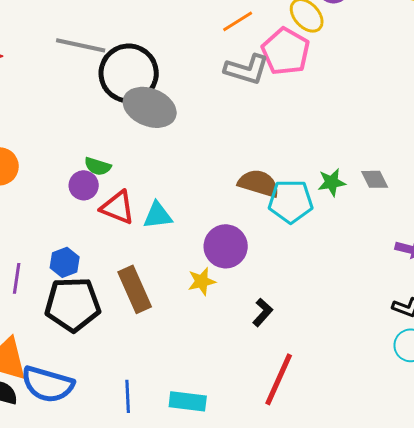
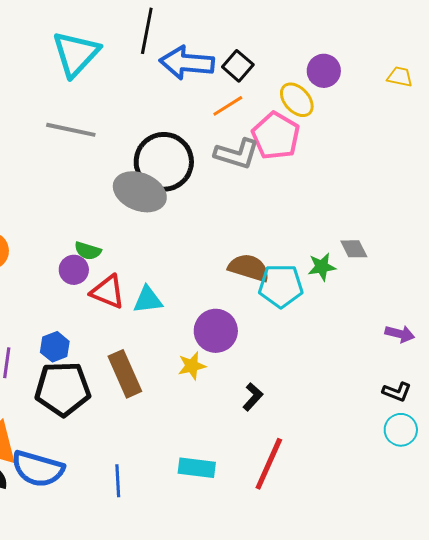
black circle: (129, 73) -> (164, 162), moved
gray diamond: (375, 179) -> (354, 249), moved
cyan rectangle: (188, 401) -> (197, 468), moved

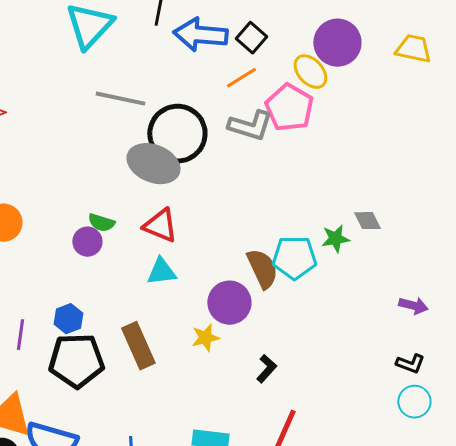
purple circle: (324, 71) -> (337, 43), size x1.4
yellow trapezoid: (400, 77) -> (413, 49), size x1.4
gray line: (71, 130) -> (120, 99), moved
brown semicircle: (249, 268) -> (262, 269), moved, turned 48
red triangle: (108, 292) -> (160, 226), moved

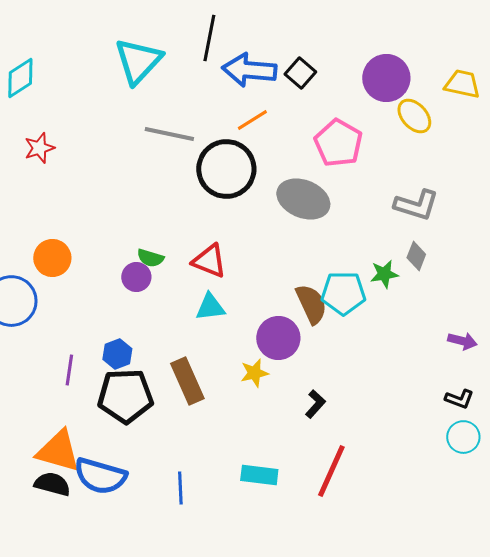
yellow ellipse: (310, 72) -> (414, 116), moved
orange line: (241, 78) -> (252, 120), moved
gray L-shape: (250, 126) -> (416, 205), moved
gray ellipse: (153, 164) -> (303, 199), moved
gray diamond: (367, 221) -> (416, 256), turned 48

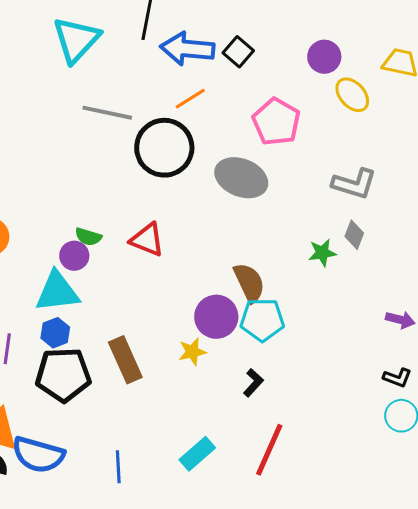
purple circle: (386, 78) -> (324, 57), size x0.7
cyan pentagon: (343, 293) -> (262, 320), moved
cyan triangle: (210, 307) -> (57, 292), moved, size x1.5
cyan rectangle: (259, 475) -> (197, 454), turned -48

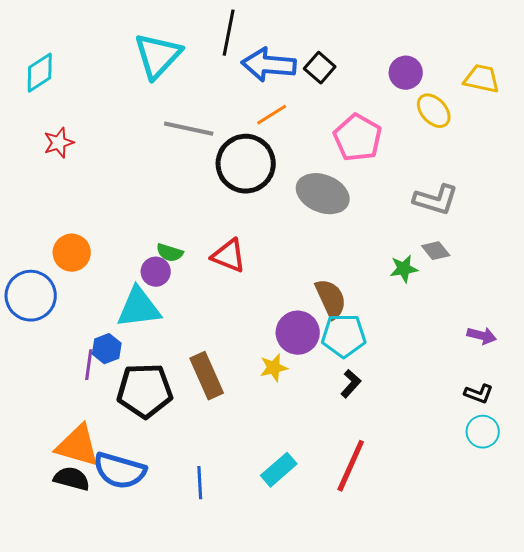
gray diamond: (354, 235) -> (436, 251), turned -60
blue hexagon: (55, 333) -> (107, 349), moved
black L-shape: (253, 383) -> (351, 384), moved

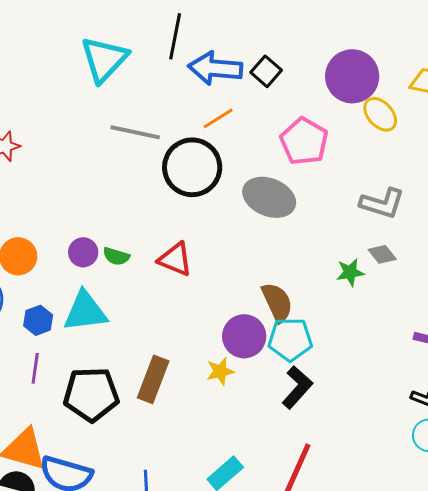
purple circle: (406, 73) -> (352, 76), size x1.6
purple circle: (156, 272) -> (83, 252), moved
blue hexagon: (107, 349) -> (38, 320), moved
brown rectangle: (207, 376) -> (153, 379), turned 45
black L-shape: (351, 384) -> (297, 387), size x1.5

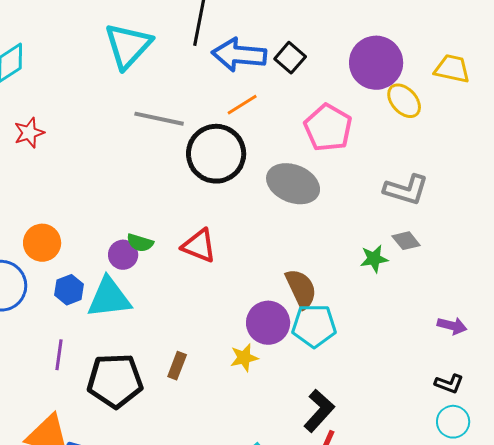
purple circle: (83, 252) -> (123, 255), moved
blue hexagon: (38, 320) -> (69, 290), moved
brown rectangle: (153, 379) -> (177, 366), size x0.6
black L-shape: (297, 387) -> (319, 411), moved

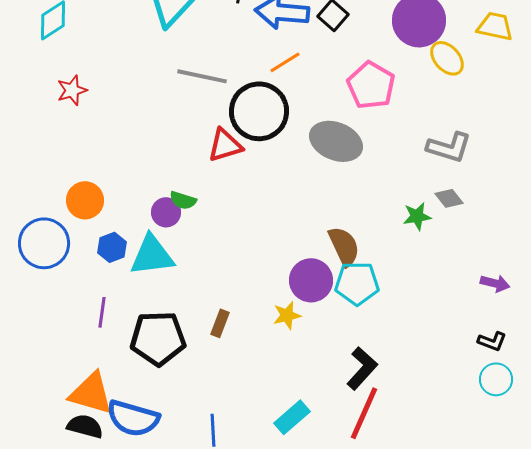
red triangle: (199, 246) -> (225, 145), moved, turned -39

